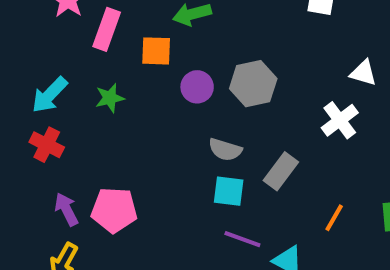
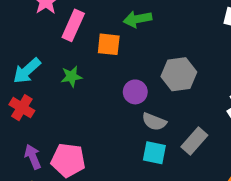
purple circle: (197, 87) -> (135, 92), moved

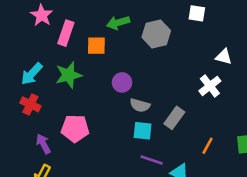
gray hexagon: (179, 74) -> (156, 34), moved
green star: (71, 77) -> (69, 75), size x1.5
pink pentagon: (68, 160) -> (75, 128), moved

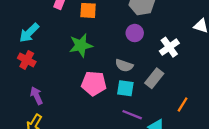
green star: (69, 75) -> (81, 45), moved
purple circle: (122, 82) -> (135, 33), moved
white cross: (210, 86) -> (169, 47), moved
pink pentagon: (75, 128) -> (94, 83), moved

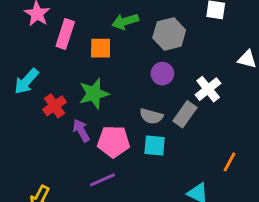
red cross: (27, 60) -> (54, 106), moved, turned 30
gray rectangle: (154, 78) -> (185, 114), moved
purple arrow: (36, 96) -> (81, 130), moved
purple line: (132, 115) -> (102, 180), moved, turned -42

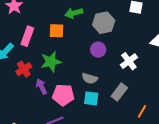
pink rectangle: (65, 34) -> (27, 36), moved
gray rectangle: (185, 114) -> (119, 92), moved

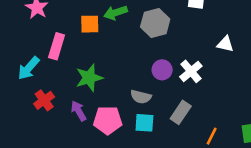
orange square: (57, 31) -> (90, 24), moved
purple circle: (98, 50) -> (162, 70), moved
red cross: (24, 69) -> (44, 100), moved

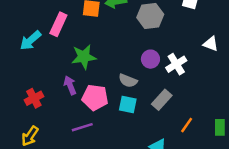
red cross: (44, 100) -> (34, 98), moved

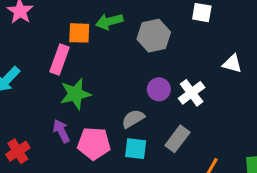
pink rectangle: (58, 24) -> (60, 59), moved
gray semicircle: (128, 81) -> (133, 119), turned 132

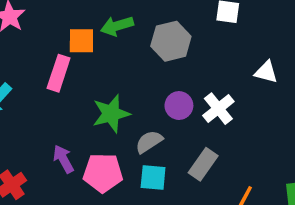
green star: (75, 94) -> (111, 114), moved

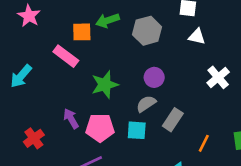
white triangle: (266, 72) -> (197, 36), moved
pink rectangle: (59, 73) -> (66, 56), turned -70
white cross: (218, 109) -> (218, 77), moved
gray semicircle: (149, 142) -> (146, 104), moved

